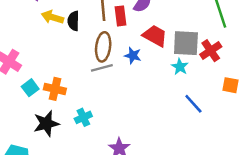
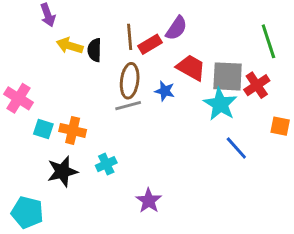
red rectangle: (120, 16) -> (150, 44), turned 66
cyan star: (180, 67) -> (220, 104), size x1.6
cyan square: (30, 88) -> (43, 129), turned -35

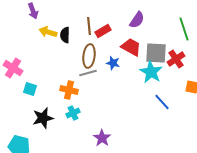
purple semicircle: (176, 28) -> (137, 20), moved
orange cross: (73, 130) -> (69, 90), moved

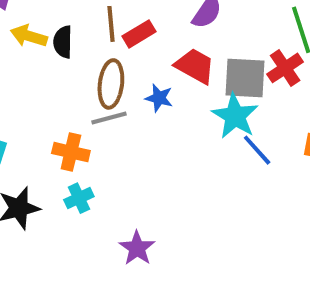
red cross: (176, 59) -> (285, 68), moved
blue line: (162, 102) -> (257, 150), moved

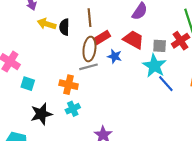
red rectangle: (139, 34) -> (102, 38), moved
gray square: (245, 78) -> (160, 46), size x0.6

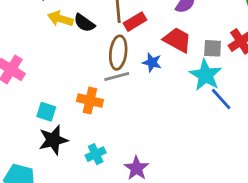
black semicircle: (64, 27) -> (84, 23), turned -56
red rectangle: (102, 38) -> (135, 22), moved
cyan square: (28, 84) -> (46, 112), moved
cyan cross: (73, 109) -> (96, 154), moved

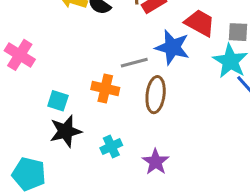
brown ellipse: (118, 53) -> (156, 95), moved
blue star: (152, 62) -> (172, 47), size x1.6

